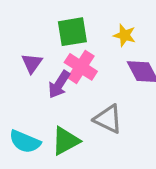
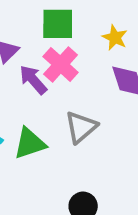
purple arrow: (59, 84) -> (33, 80), turned 96
gray triangle: (108, 119) -> (81, 127), turned 44

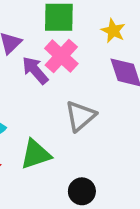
green triangle: (30, 143) -> (36, 154), moved

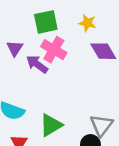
gray triangle: (80, 116) -> (102, 125), moved

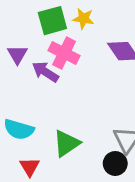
yellow star: (87, 23) -> (83, 19), moved

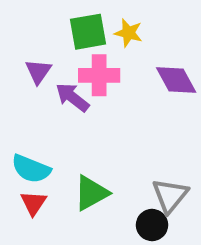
pink cross: (64, 53) -> (99, 75), turned -32
red triangle: (30, 167) -> (33, 203), moved

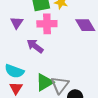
purple arrow: (72, 97) -> (35, 46), moved
gray triangle: (170, 195) -> (60, 85), moved

